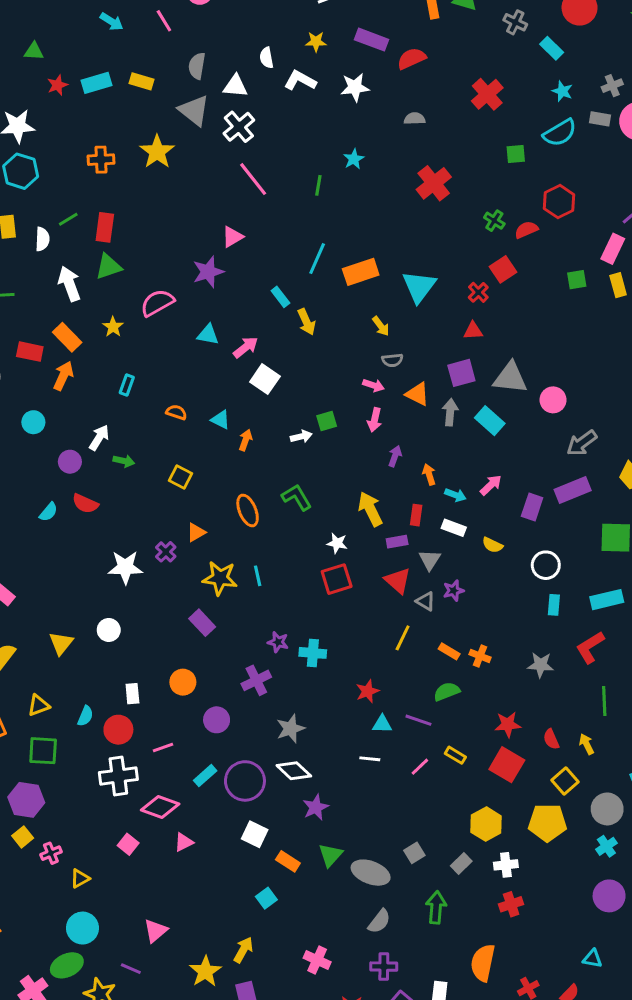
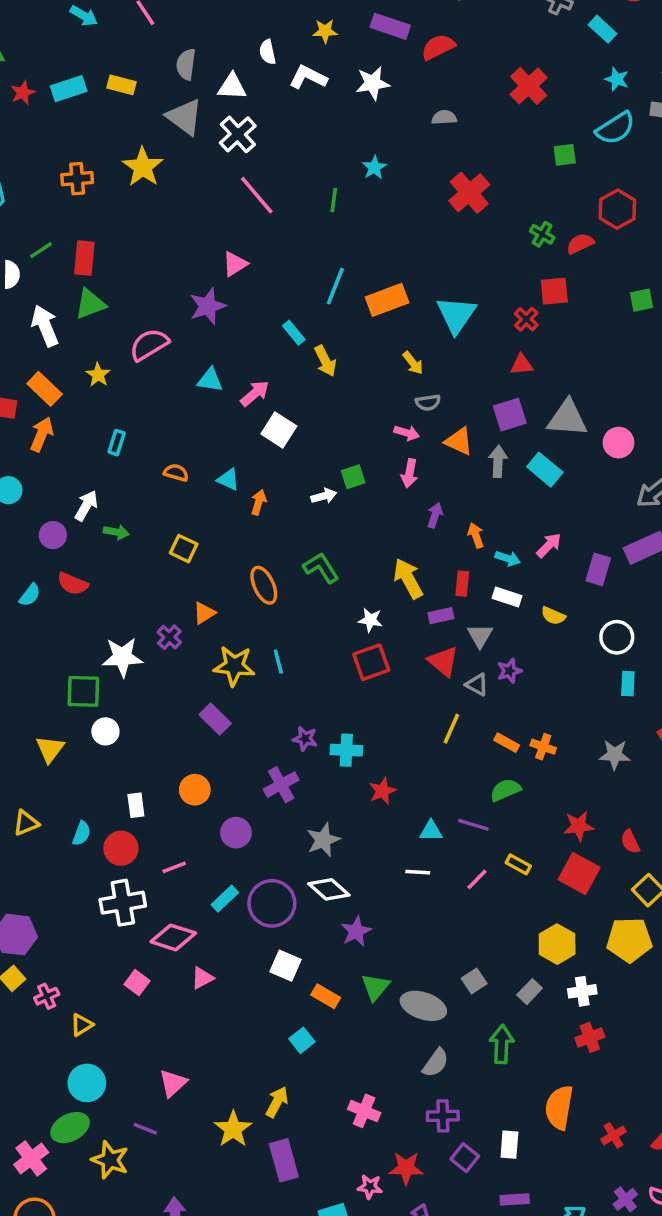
red square: (503, 269) -> (554, 291), turned 30
red star: (367, 691) -> (382, 791), moved
green square: (43, 751) -> (83, 691), moved

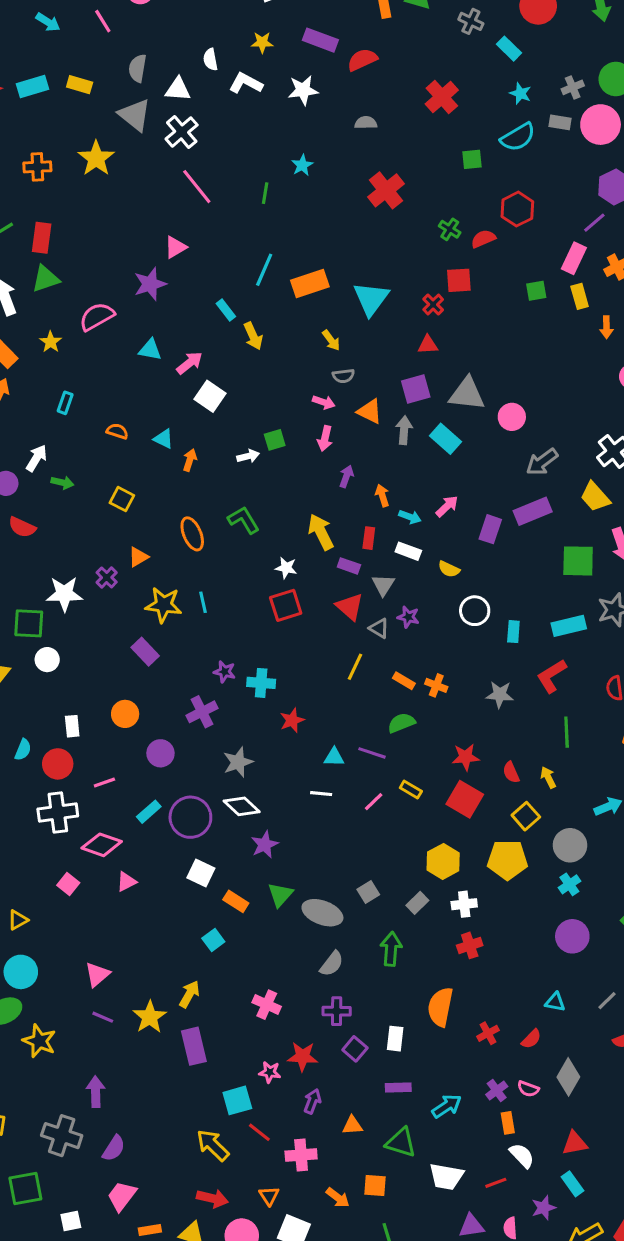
purple rectangle: (441, 616) -> (349, 566), turned 30
white circle: (617, 637) -> (475, 611), moved
purple star: (509, 671) -> (408, 617), turned 30
purple line: (145, 1129) -> (103, 1017), moved

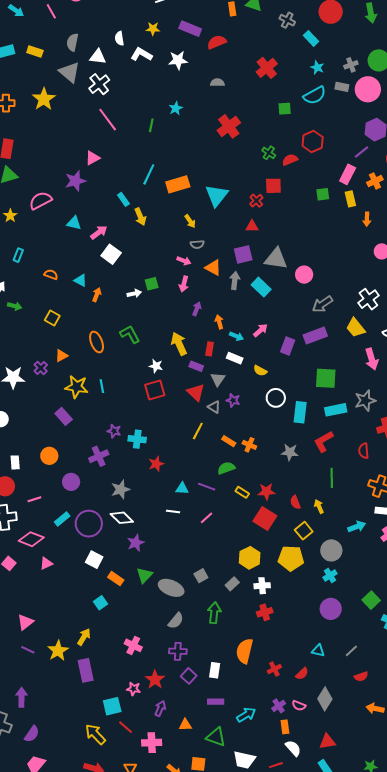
green square: (578, 561) -> (326, 378), moved
cyan rectangle: (513, 632) -> (300, 412), size x1.5
yellow rectangle: (411, 789) -> (242, 492), moved
red star: (303, 1056) -> (155, 680), turned 30

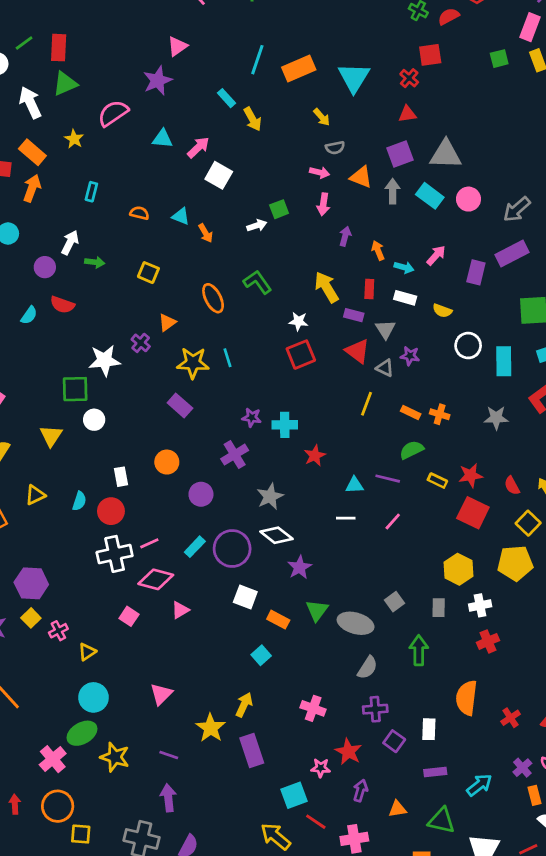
pink circle: (304, 275) -> (468, 199), moved
orange arrow: (97, 295) -> (206, 233), turned 136
pink line: (34, 499) -> (149, 543), moved
gray rectangle: (232, 584) -> (439, 608), turned -40
purple line: (28, 650) -> (169, 755), moved

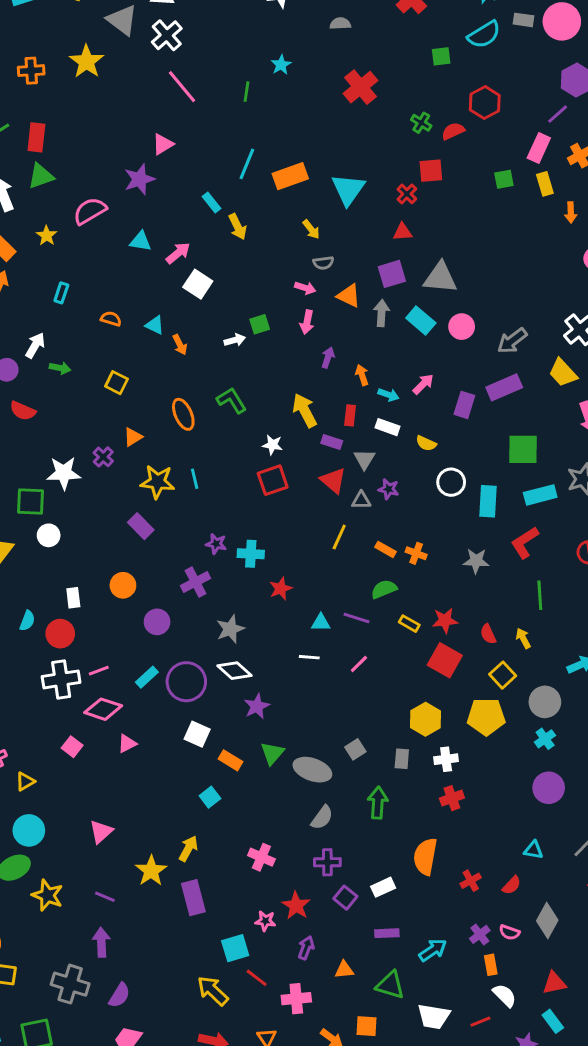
gray triangle: (385, 368) -> (361, 500), turned -30
white rectangle: (429, 729) -> (383, 887), turned 60

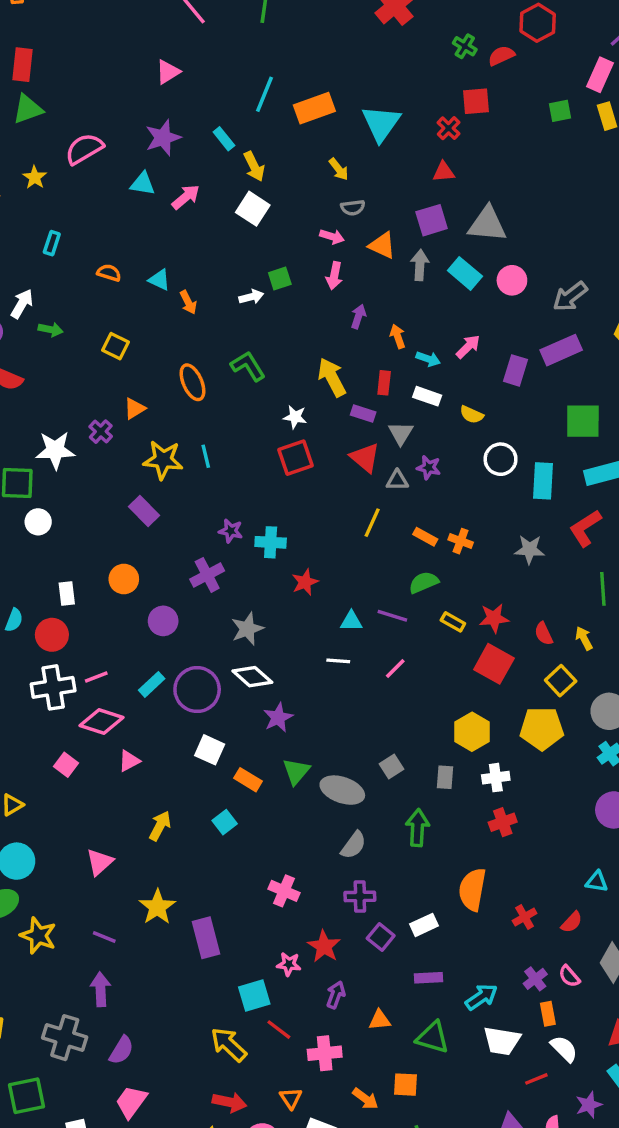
purple star: (139, 179) -> (163, 138), moved
white square: (198, 284) -> (253, 209), moved
yellow arrow: (188, 849) -> (160, 826), moved
pink semicircle: (509, 932) -> (569, 976), turned 30
white trapezoid: (434, 1017) -> (502, 1041), moved

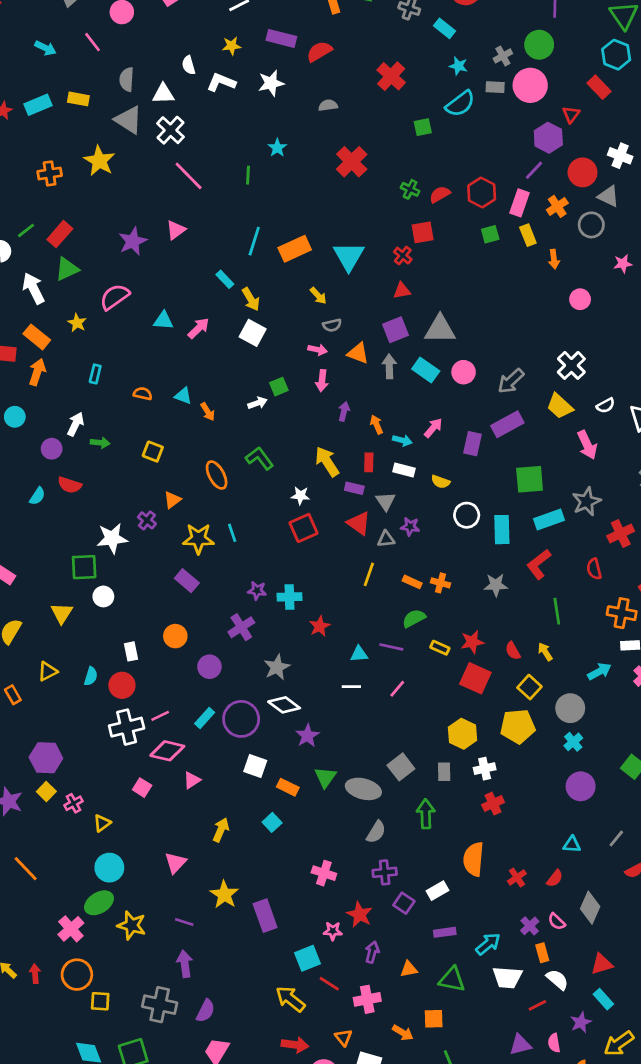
red hexagon: (538, 23) -> (482, 193), moved
red rectangle: (23, 65) -> (60, 234), turned 40
purple star: (163, 138) -> (133, 241), moved
gray square: (391, 767) -> (401, 767), size x1.4

